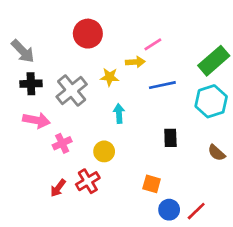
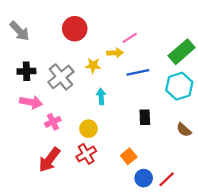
gray arrow: (23, 51) -> (20, 31), moved
red cross: (88, 181) -> (86, 154), moved
orange square: (152, 184) -> (129, 156), turned 35
red arrow: (58, 188) -> (49, 160), size x1.6

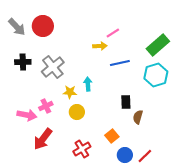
red circle: (75, 29) -> (43, 26), moved
yellow star: (93, 65) -> (70, 92), moved
pink arrow: (31, 102) -> (27, 115), moved
brown semicircle: (184, 130) -> (138, 117), moved, turned 64
red cross: (86, 154) -> (82, 149), moved

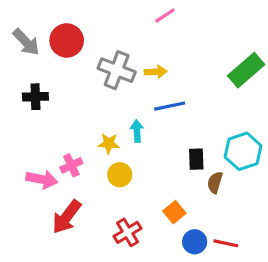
pink line: (113, 33) -> (165, 16), moved
blue line: (120, 63) -> (170, 106), moved
gray cross: (53, 67) -> (117, 70), moved, turned -30
cyan hexagon: (156, 75) -> (243, 151), moved
red line: (145, 156) -> (226, 243), turned 56

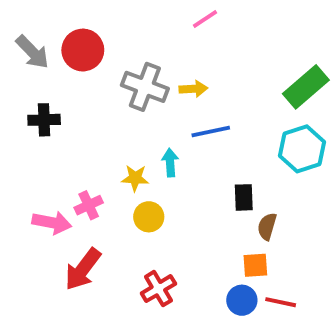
cyan hexagon: (243, 151) -> (302, 149), moved
orange square: (174, 212) -> (255, 265), moved, turned 35

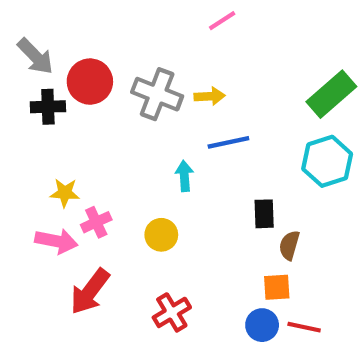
red circle: (83, 50) -> (90, 82), moved
black cross: (44, 120) -> (48, 107), moved
yellow star: (135, 178) -> (65, 193), moved

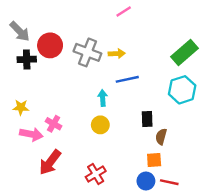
yellow star: (65, 193) -> (21, 107), moved
pink cross: (96, 222) -> (54, 124), turned -35
yellow circle: (161, 235) -> (100, 125), moved

